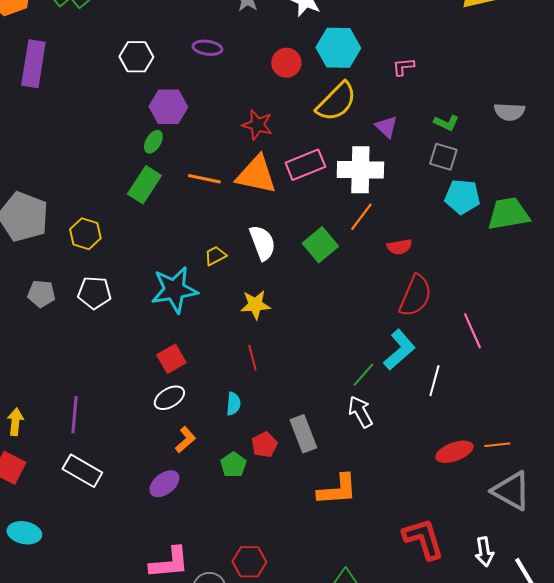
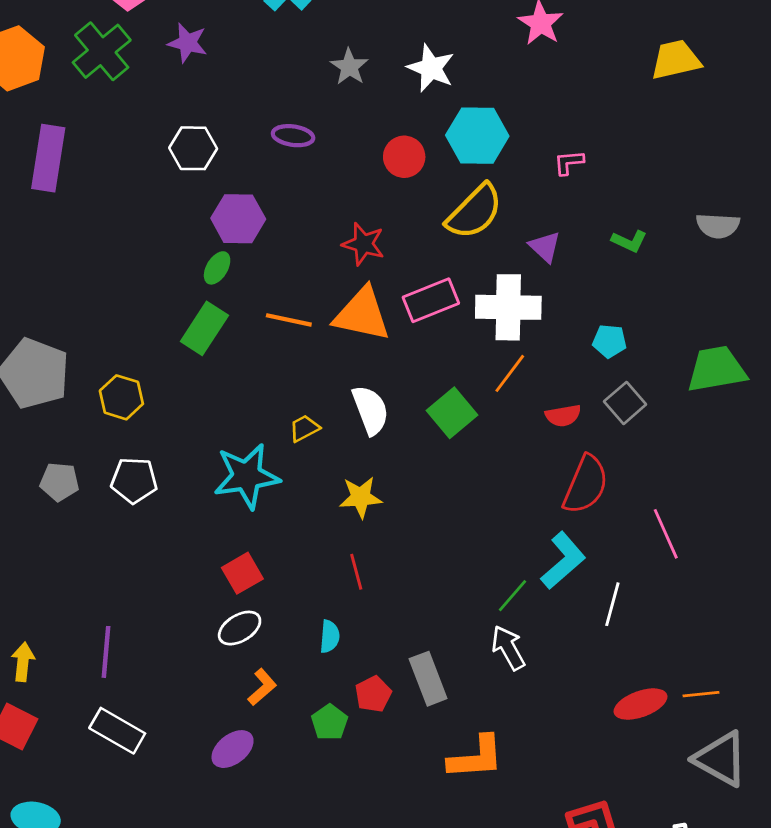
gray square: (443, 157) -> (625, 403), moved, turned 32
cyan pentagon: (462, 197) -> (610, 341), moved, size x0.7

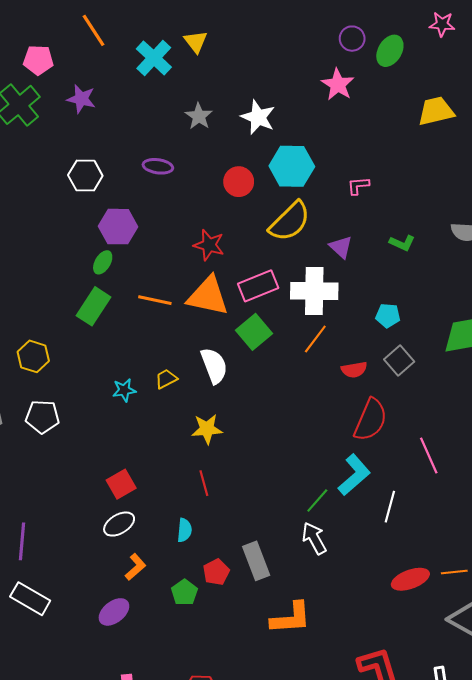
green square: (452, 413) -> (254, 332), moved
cyan star: (247, 476) -> (124, 390), moved, size x0.5

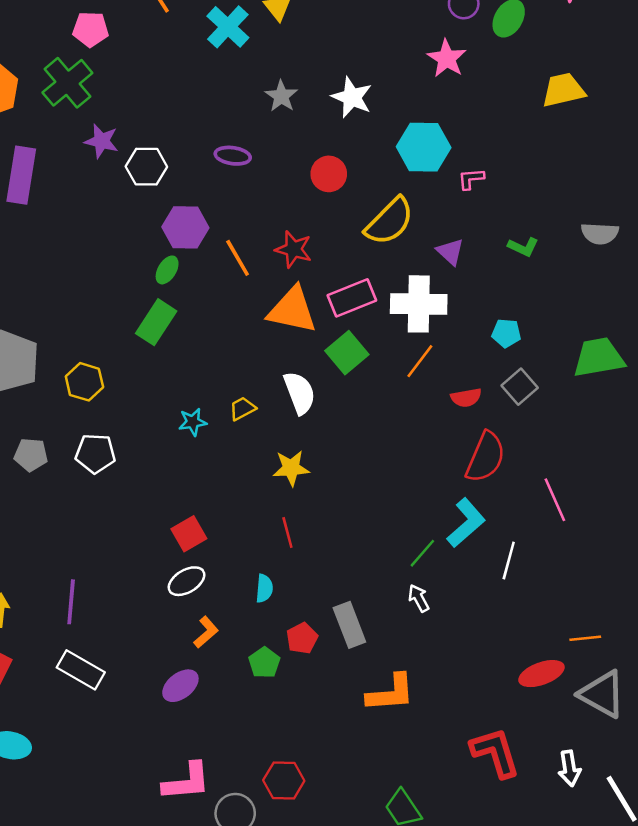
purple star: (81, 99) -> (101, 141), moved
cyan hexagon: (292, 166) -> (424, 147), moved
orange line: (155, 300) -> (238, 258), moved, turned 48
white arrow: (314, 538) -> (419, 598), size x0.7
red ellipse: (410, 579) -> (541, 674), moved

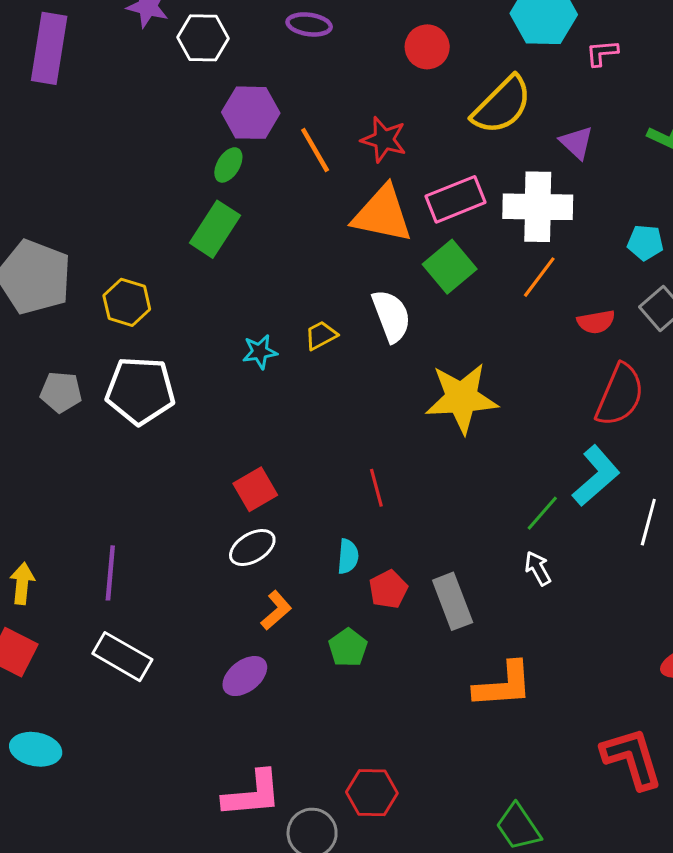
white pentagon: (95, 454) -> (140, 391), size x1.4
yellow star: (291, 468) -> (462, 398), moved, size x1.6
red pentagon: (302, 638) -> (388, 589), moved

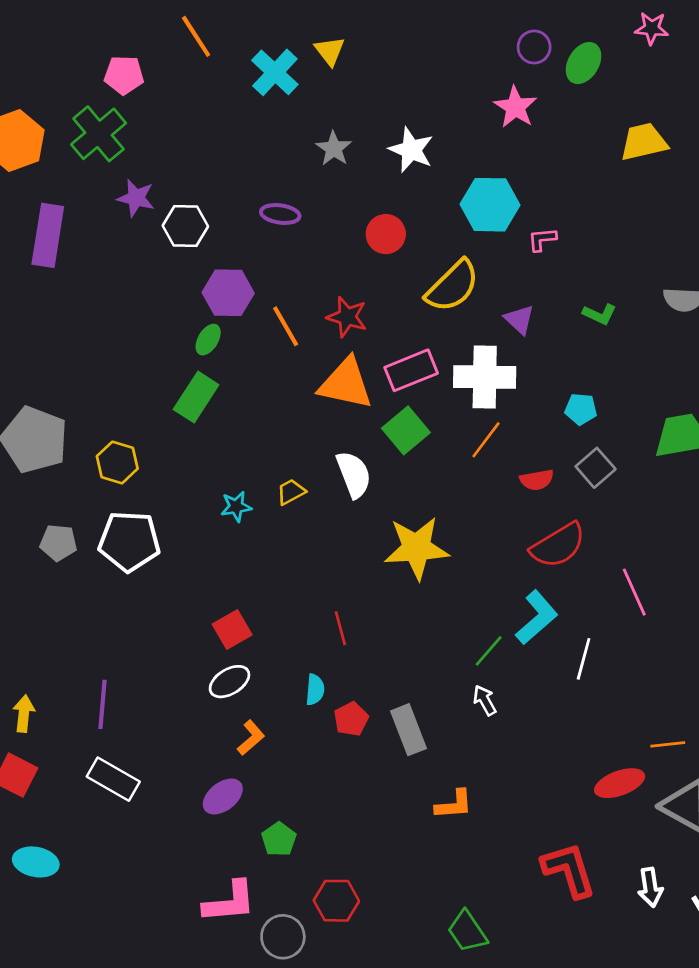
red semicircle: (620, 395) -> (558, 545), turned 36
green pentagon: (348, 648) -> (279, 839), moved
orange L-shape: (503, 685) -> (454, 805), size x0.7

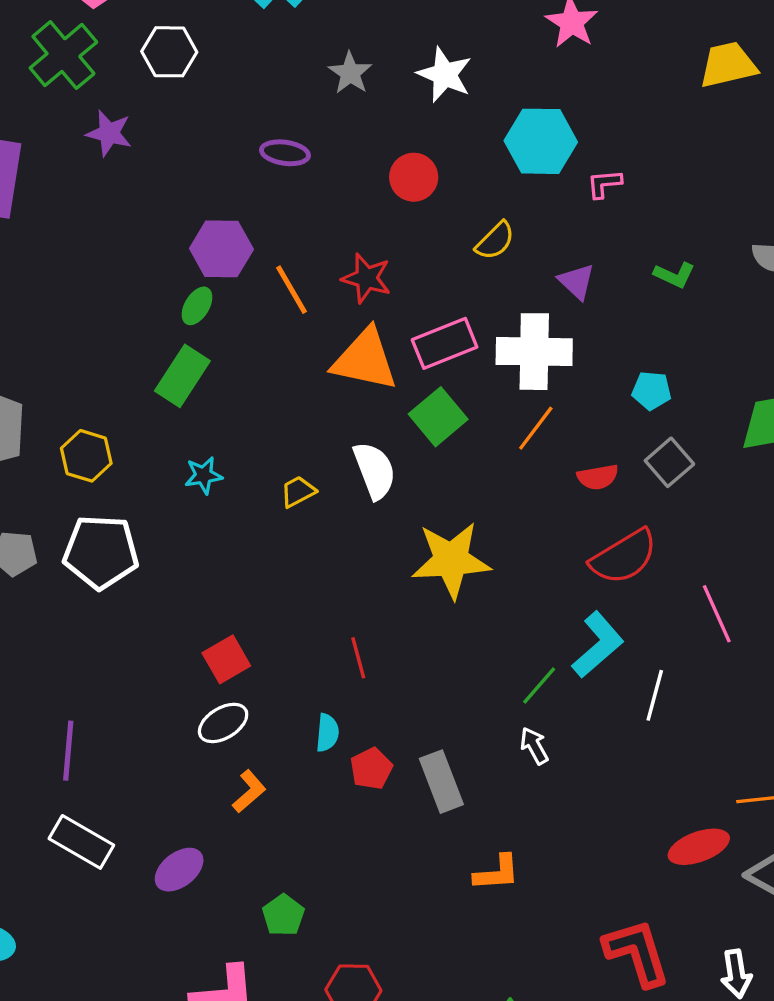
white hexagon: (185, 226) -> (169, 52), moved
yellow semicircle: (453, 286) -> (495, 241), size x0.6
cyan star: (236, 507) -> (204, 475), moved
purple ellipse: (223, 796) -> (179, 870), moved

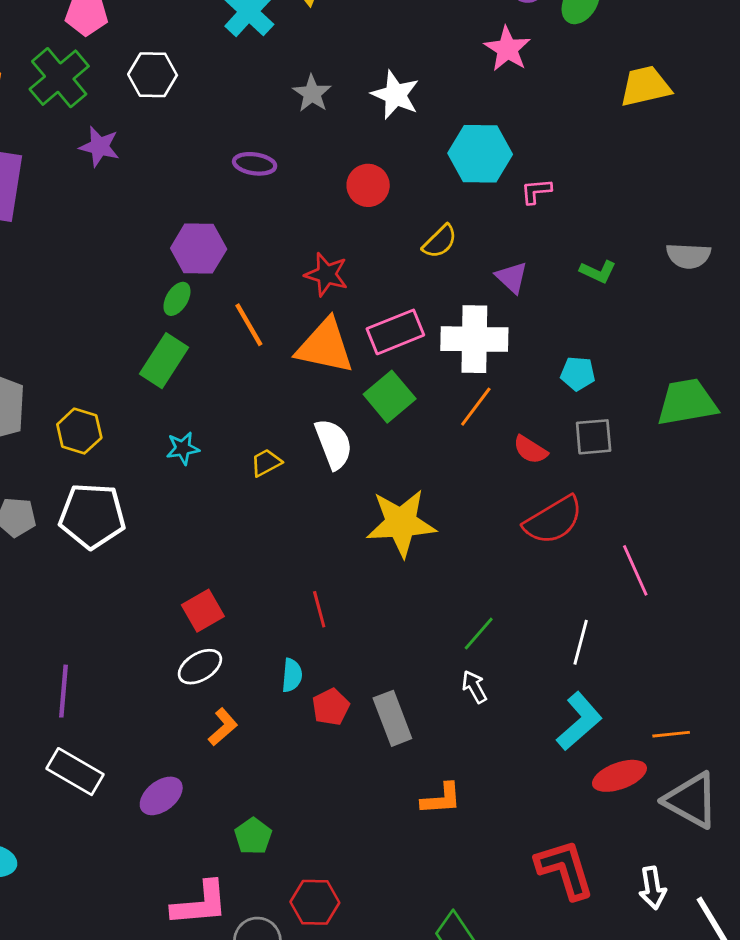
orange line: (291, 290) -> (249, 325), moved
gray square: (669, 462) -> (594, 437), turned 36
red semicircle: (598, 477) -> (530, 450), turned 42
cyan L-shape: (598, 645) -> (579, 721), moved

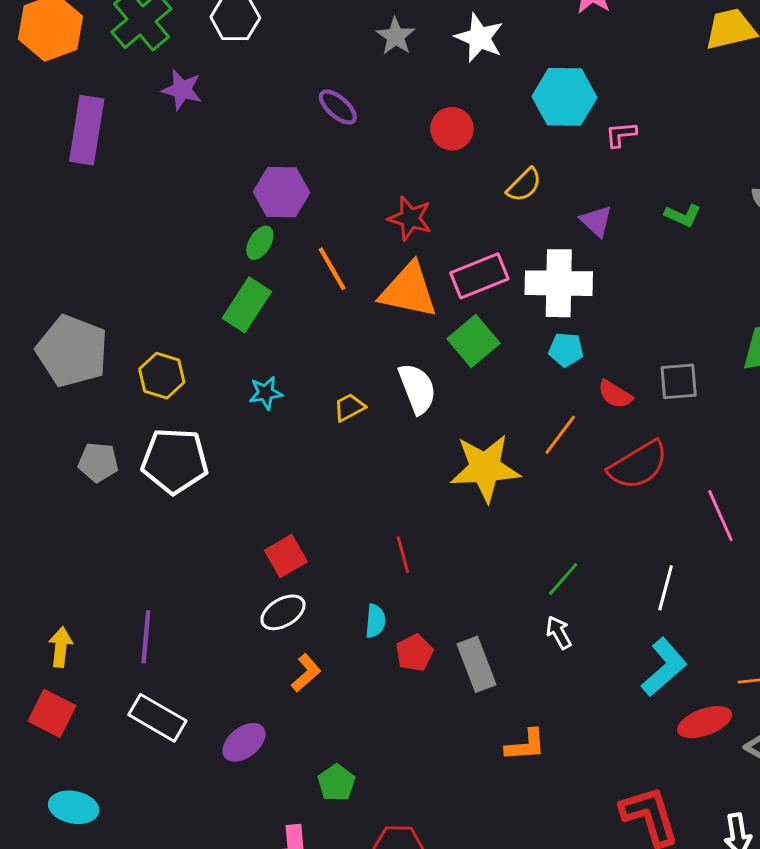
purple ellipse: (255, 164) -> (338, 107), turned 33
cyan pentagon: (578, 374) -> (566, 350), moved
orange line: (476, 407) -> (560, 435), moved

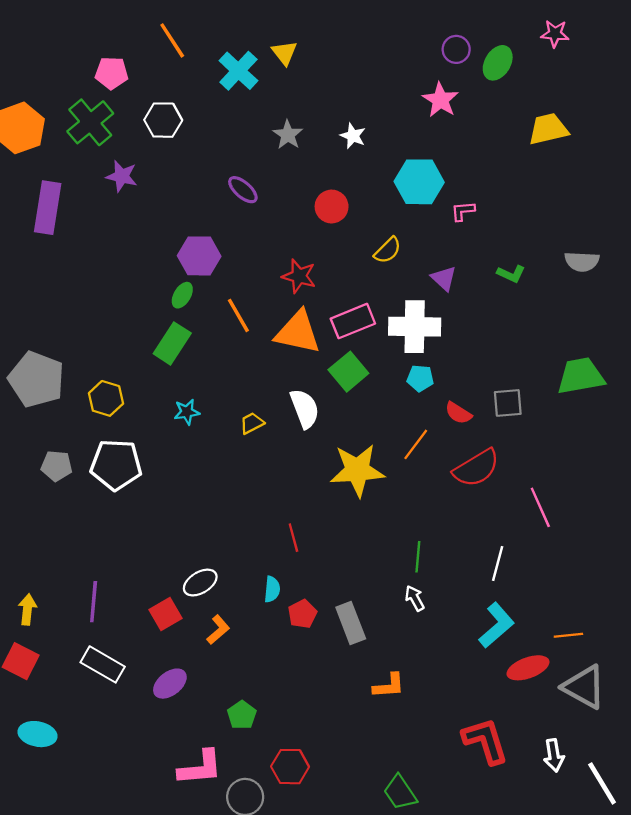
white star: (479, 38) -> (353, 136), size x0.7
red square: (286, 556) -> (165, 614), moved
green line: (563, 579) -> (418, 557), turned -36

